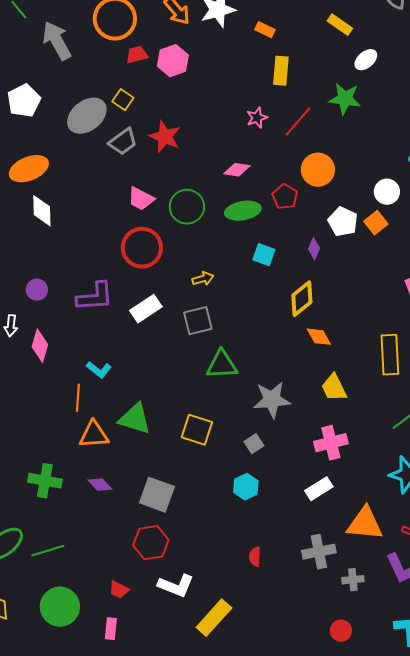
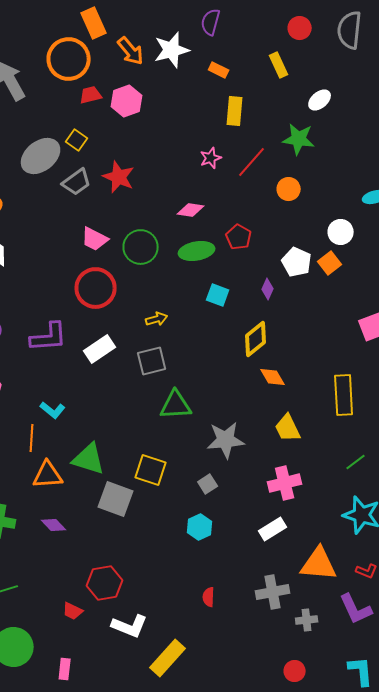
yellow rectangle: (340, 25) -> (279, 65), moved, turned 30
orange circle: (318, 170) -> (289, 189), moved, size x0.7
gray square: (157, 495) -> (116, 499), moved
red trapezoid: (119, 590) -> (73, 611), moved

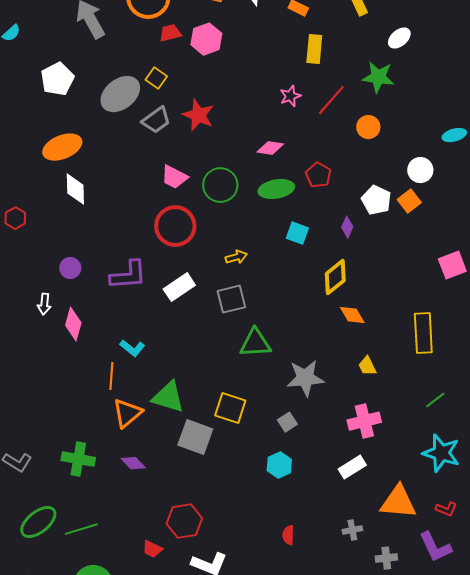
yellow trapezoid: (288, 428) -> (367, 366), size x0.7
orange triangle: (48, 475) -> (127, 413), turned -36
gray cross: (273, 592) -> (352, 530), size x0.6

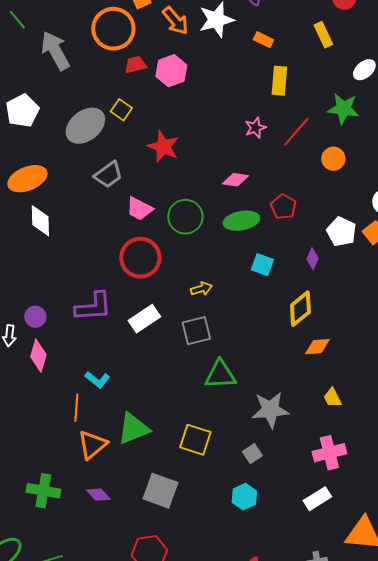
gray trapezoid: (156, 120) -> (108, 175), moved
purple circle: (70, 268) -> (35, 317), moved
orange diamond: (352, 315) -> (317, 347), turned -64
green triangle: (168, 397) -> (133, 429), turned -39
gray square: (195, 437) -> (160, 491), moved

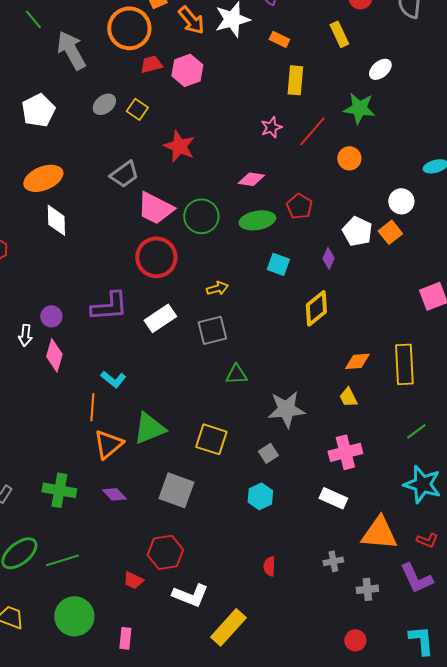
gray ellipse: (85, 126) -> (104, 104), moved, size x0.6
pink trapezoid: (139, 209) -> (155, 208), size x1.4
orange diamond: (317, 347) -> (357, 361), moved
green triangle: (220, 375) -> (236, 374), size x0.7
white rectangle: (317, 499) -> (333, 498), turned 56

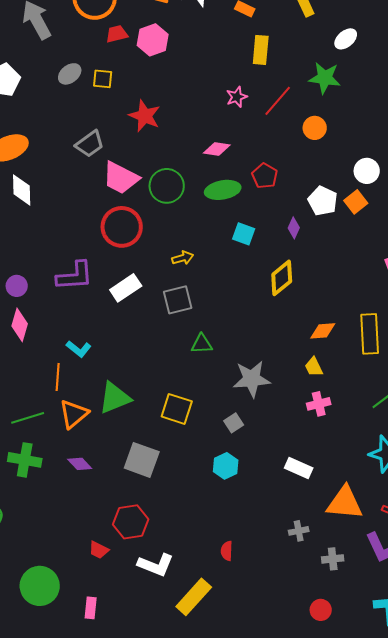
yellow square: (137, 109) -> (103, 79), turned -30
pink cross: (345, 452) -> (319, 404), moved, size x0.7
green line: (62, 560) -> (28, 418), moved
red semicircle: (269, 566) -> (227, 551), moved

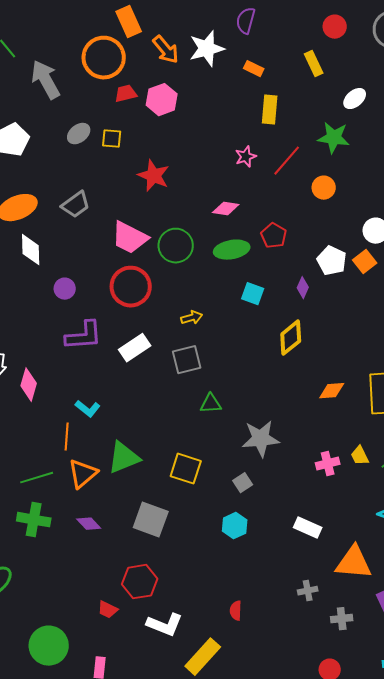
gray trapezoid: (90, 144) -> (76, 205), moved
purple circle: (17, 286) -> (65, 289), moved
yellow trapezoid: (314, 367) -> (360, 456), moved

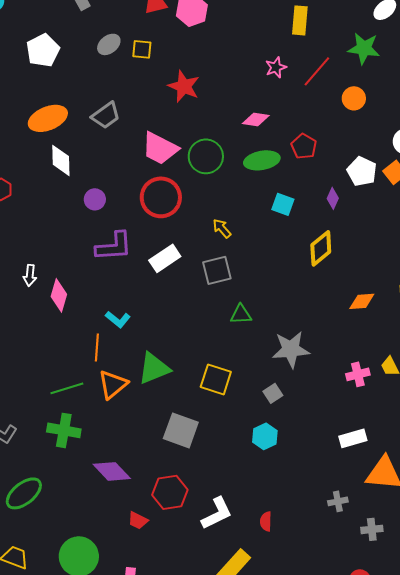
yellow arrow: (192, 318) -> (222, 228), turned -115
purple diamond: (89, 524) -> (112, 471), moved, size x1.5
white rectangle: (308, 528) -> (353, 438), moved, turned -40
white L-shape: (165, 625) -> (217, 513), moved, turned -48

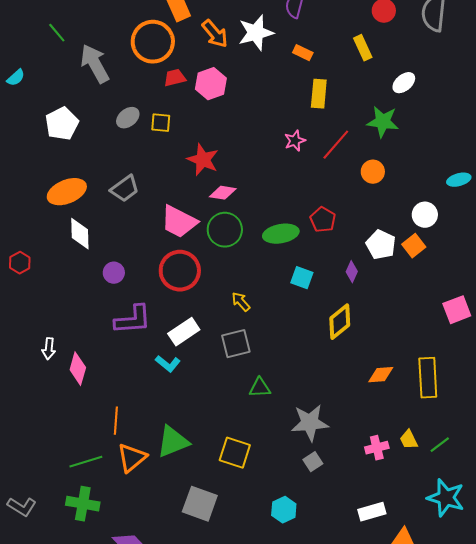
pink diamond: (256, 119) -> (223, 193), moved
cyan L-shape: (118, 319) -> (168, 364), moved
gray square: (273, 393) -> (313, 462), moved

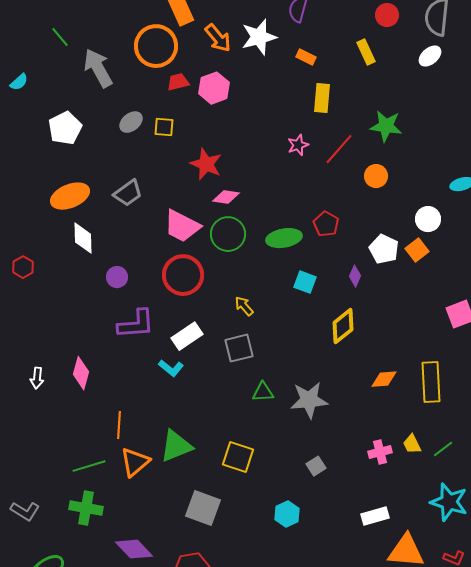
white ellipse: (404, 83) -> (430, 56), moved
white arrow: (49, 349) -> (37, 378), moved
gray star: (310, 423) -> (309, 400), moved

